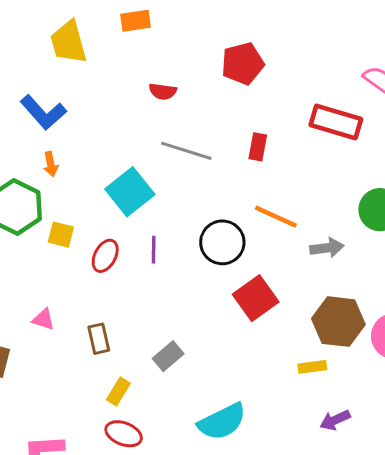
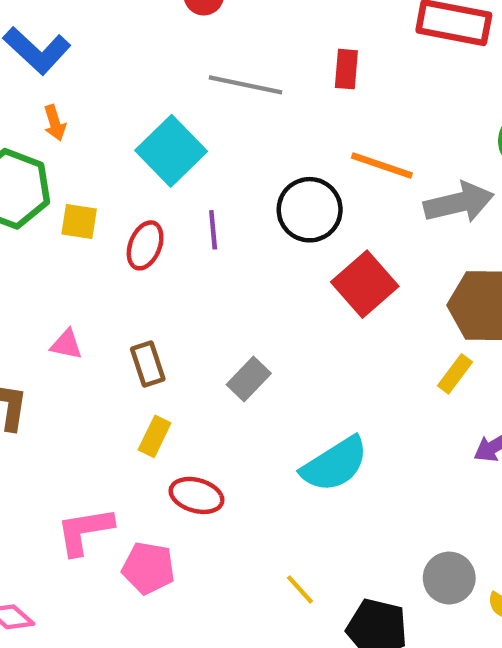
gray arrow: (327, 248) -> (459, 203), size x1.4
yellow rectangle: (312, 367) -> (455, 374), turned -40
yellow rectangle: (118, 392) -> (155, 436), moved

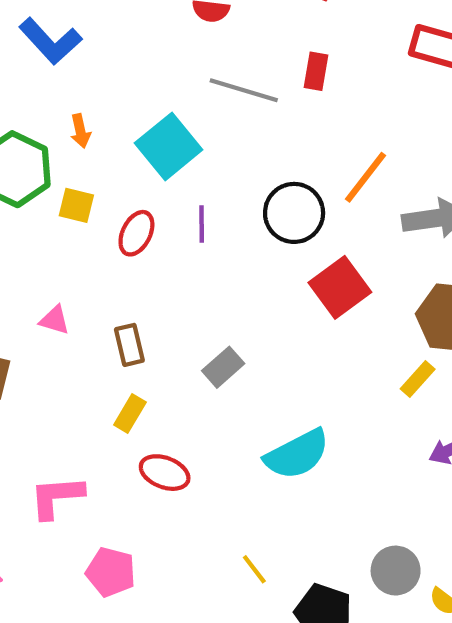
red rectangle: (346, 69) -> (316, 71), moved
orange arrow: (55, 123) -> (80, 131), moved
orange line: (382, 166) -> (366, 177), turned -76
pink pentagon: (148, 568) -> (111, 572), moved

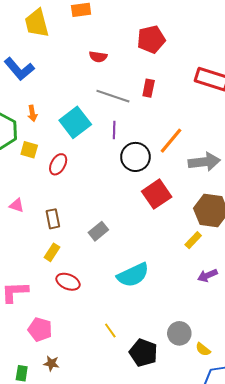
purple line: (202, 224) -> (114, 130), moved

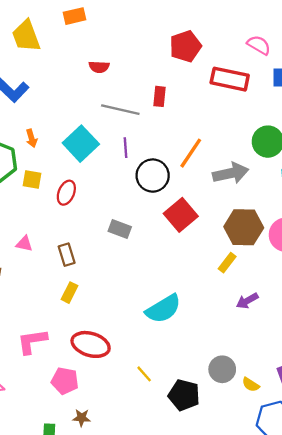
red pentagon: (151, 39) -> (185, 46), moved
gray rectangle: (98, 231) -> (120, 229), moved, turned 66
red ellipse: (68, 282) -> (91, 344), moved, size x1.4

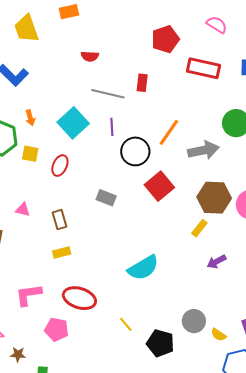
pink semicircle: (259, 45) -> (217, 25), moved
yellow rectangle: (70, 293) -> (62, 253), turned 48
brown star: (82, 418) -> (18, 354), moved

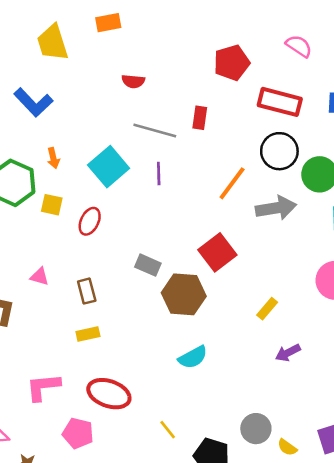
black circle: (135, 151) -> (279, 151), moved
brown hexagon: (214, 198) -> (184, 294), moved
cyan semicircle: (143, 268) -> (193, 357), size x0.7

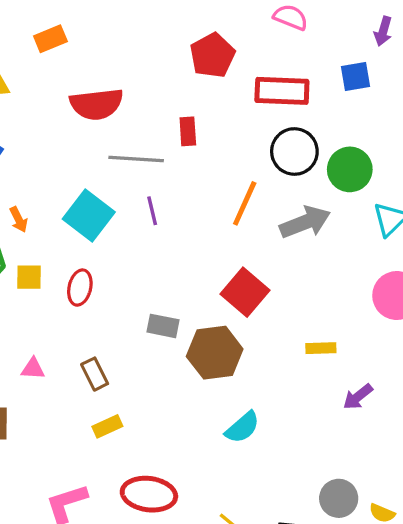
red semicircle: (133, 81) -> (97, 104), size x1.8
yellow rectangle: (267, 309) -> (321, 348), turned 60

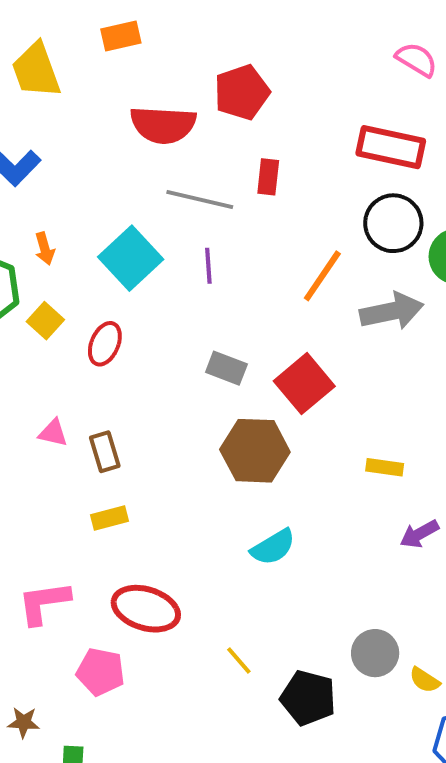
red pentagon: (212, 55) -> (242, 92), moved
yellow square: (29, 277) -> (45, 321), turned 32
gray rectangle: (163, 326) -> (226, 368), moved
pink triangle: (33, 369) -> (53, 433), moved

